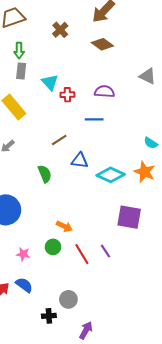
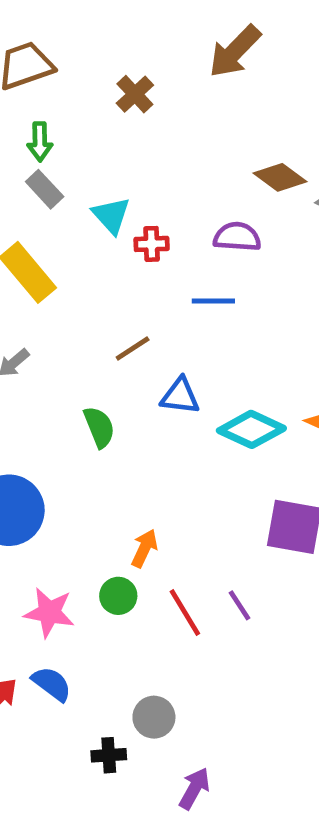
brown diamond: (102, 44) -> (280, 177), moved
gray rectangle: (21, 71) -> (45, 189), turned -49
orange arrow: (64, 226) -> (144, 548), turned -91
pink star: (23, 254) -> (49, 613), size x1.5

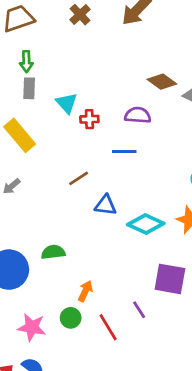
brown cross: (135, 94) -> (80, 15), moved
gray rectangle: (45, 189) -> (29, 88), turned 45
green semicircle: (99, 427) -> (53, 252), moved, turned -75
purple line: (240, 605) -> (139, 310), moved

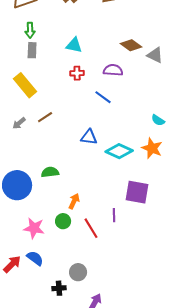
cyan triangle: (67, 103) -> (74, 45), moved, turned -36
blue line: (124, 151) -> (103, 97), turned 36
brown line: (79, 178) -> (45, 117), moved
purple line: (139, 310) -> (114, 215), turned 32

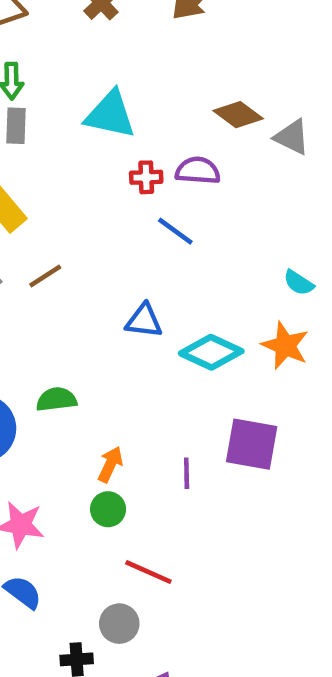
cyan triangle: (74, 45) -> (110, 115), size x1.4
red cross: (77, 73) -> (146, 177), moved
purple line: (114, 215) -> (187, 473), moved
green circle: (63, 221) -> (108, 509), moved
red line: (91, 228) -> (148, 572), moved, turned -35

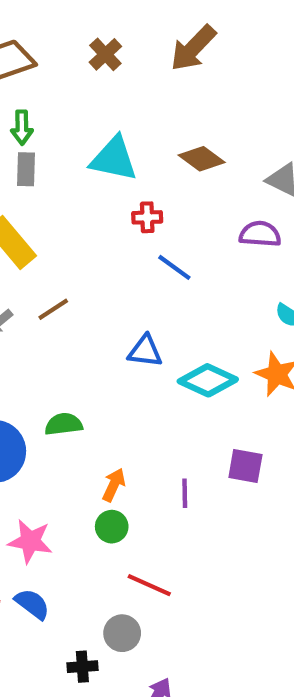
brown diamond: (238, 115) -> (202, 159), moved
purple semicircle: (198, 171) -> (260, 234), moved
purple square: (252, 444) -> (245, 466), size x0.7

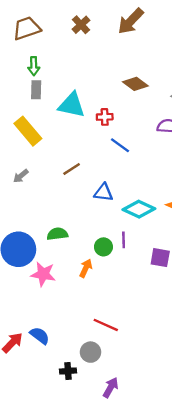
cyan triangle: (114, 159) -> (72, 105), moved
brown line: (53, 309) -> (72, 169), moved
purple line: (185, 493) -> (124, 240), moved
green circle: (112, 527) -> (103, 247), moved
pink star: (30, 541) -> (43, 274), moved

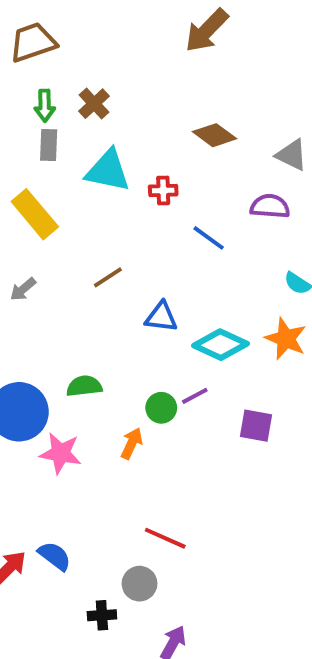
brown cross: (81, 25) -> (94, 104), moved
blue line: (120, 145) -> (209, 238), moved
purple line: (124, 240) -> (195, 396), turned 63

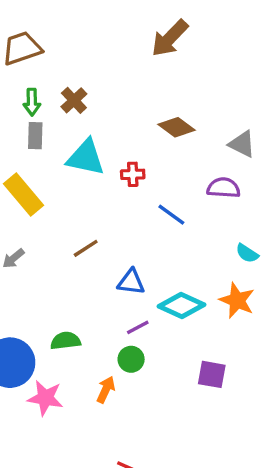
purple line: (195, 396) -> (138, 327), moved

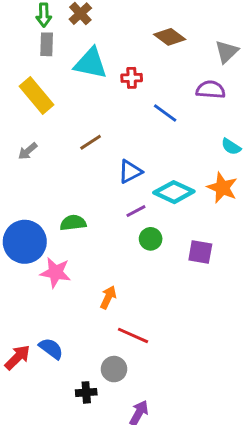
gray triangle: (242, 144) -> (227, 52), turned 50
blue triangle: (131, 282) -> (130, 172), turned -35
green circle: (131, 359) -> (151, 239), moved
orange arrow: (106, 390) -> (108, 297), moved

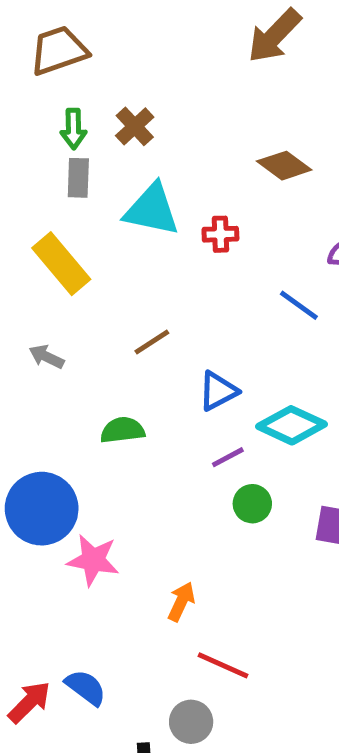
blue line: (165, 113) -> (299, 305), moved
gray arrow: (28, 151) -> (47, 357), turned 66
green semicircle: (73, 223) -> (122, 430), moved

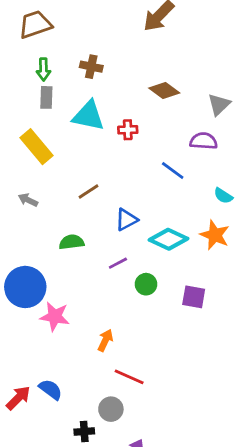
brown cross: (135, 126) -> (91, 67), moved, turned -35
purple line: (228, 457) -> (118, 263), moved

